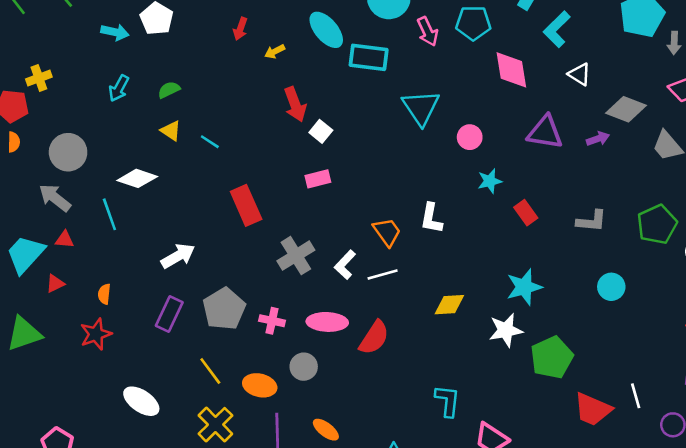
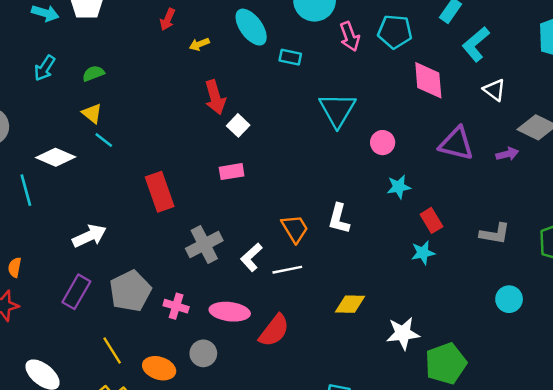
cyan rectangle: (369, 57) -> (290, 57), size x0.6
cyan line: (210, 142) -> (104, 140), moved
cyan star: (524, 287) -> (423, 253), moved, size x0.7

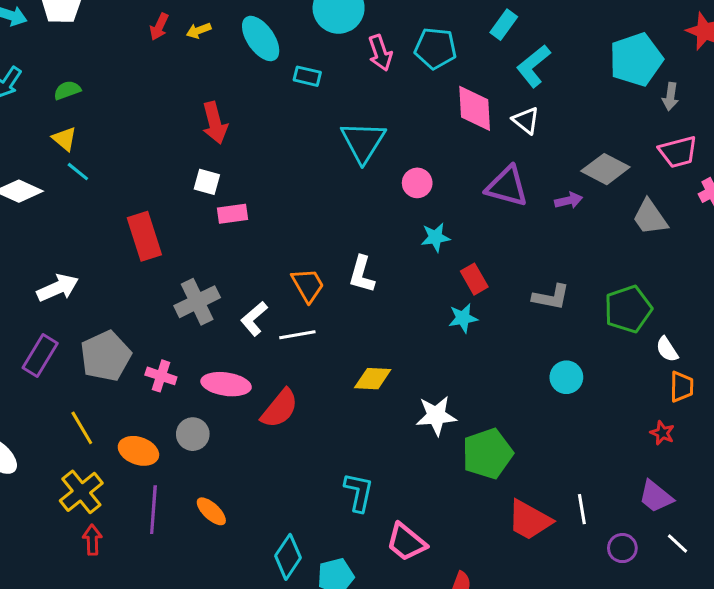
yellow arrow: (199, 44) -> (199, 30), moved
white triangle: (494, 90) -> (526, 120), moved
white square: (238, 125) -> (207, 182), moved, turned -30

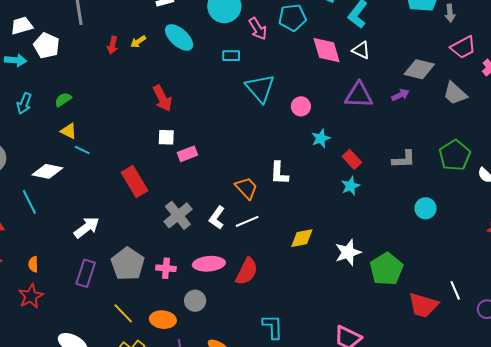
cyan rectangle: (307, 76) -> (231, 56), moved
cyan L-shape: (359, 492) -> (273, 327), moved

